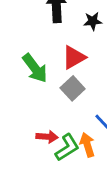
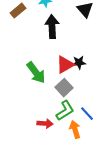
black star: (93, 21) -> (79, 63), moved
green L-shape: (67, 147) -> (65, 111), moved

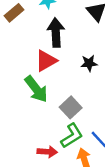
black star: (79, 63) -> (89, 63), moved
red triangle: (65, 65) -> (46, 61), moved

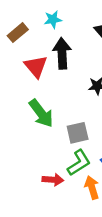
red triangle: (46, 61) -> (36, 66), moved, turned -40
gray square: (71, 107) -> (78, 133), turned 30

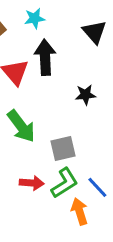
red arrow: (53, 180) -> (32, 183), moved

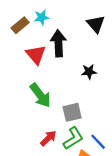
cyan star: (35, 18) -> (42, 17), moved
red arrow: (32, 183) -> (48, 138), turned -48

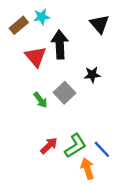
green arrow: (40, 95) -> (40, 100), size x0.6
gray square: (72, 112) -> (65, 93), moved, turned -30

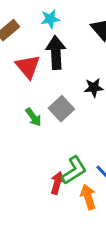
cyan star: (42, 17) -> (50, 19), moved
red arrow: (49, 146) -> (57, 183), moved, turned -30

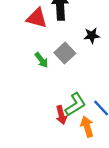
red triangle: (28, 67) -> (37, 18), turned -35
red arrow: (57, 183) -> (61, 115), turned 150

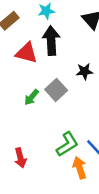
green arrow: (41, 60) -> (31, 97), turned 77
red arrow: (61, 115) -> (20, 158), moved

